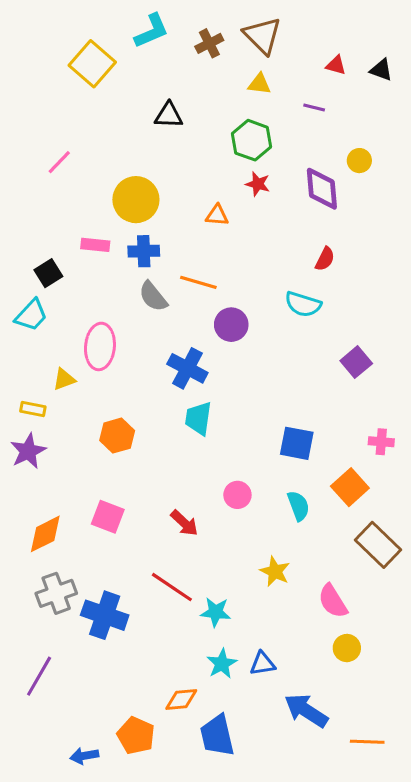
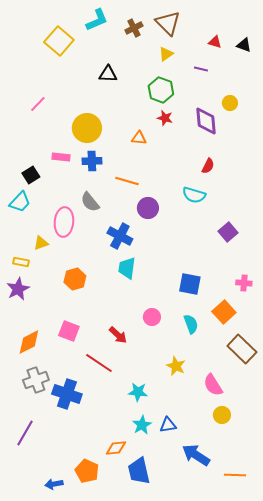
yellow triangle: (259, 84) -> (166, 54), turned -42
gray semicircle: (153, 296) -> (90, 202), moved
red line: (172, 587) -> (99, 363), moved

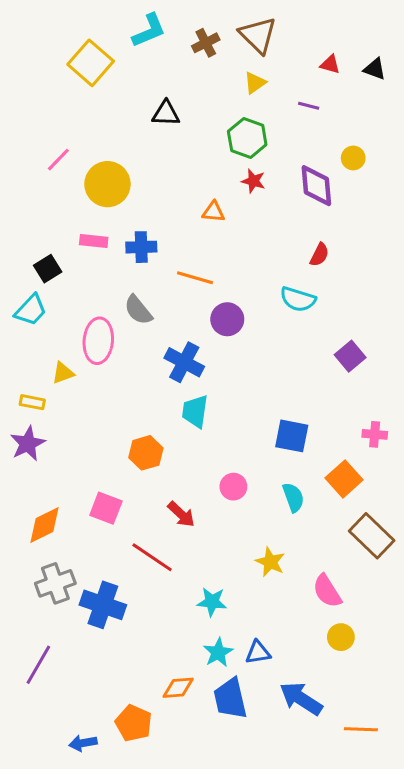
yellow circle: (87, 128) -> (107, 184), moved
orange hexagon: (75, 279) -> (146, 453), moved
blue trapezoid: (139, 471) -> (230, 699), moved

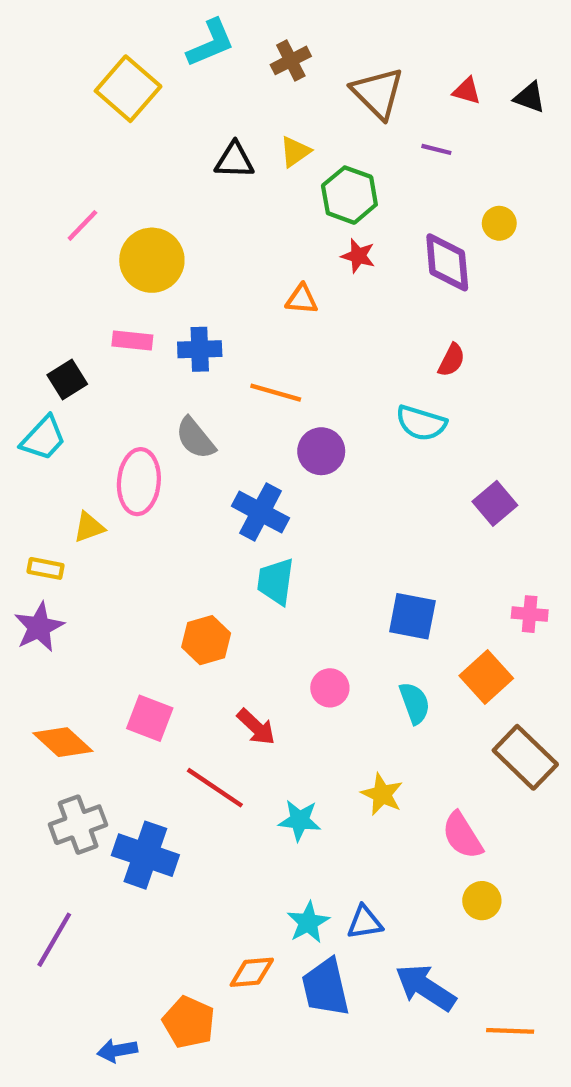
brown triangle: (258, 35) -> (378, 93), moved
yellow triangle: (255, 83) -> (295, 152), moved
orange diamond: (45, 525) -> (63, 742), turned 69
cyan star: (212, 602) -> (300, 820), moved

